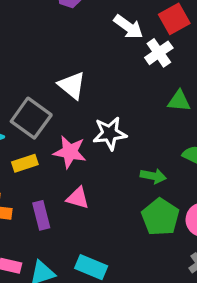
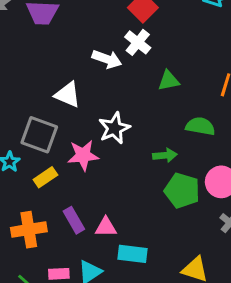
white arrow: (128, 27) -> (107, 59), moved
pink triangle: (78, 198) -> (106, 227), moved

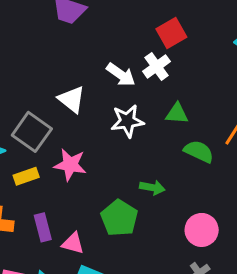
green semicircle: (200, 126) -> (199, 151), moved
white star: (114, 128) -> (127, 121), moved
green pentagon: (182, 191) -> (119, 218), moved

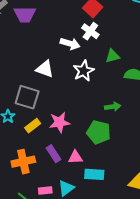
pink star: (70, 165) -> (60, 122), moved

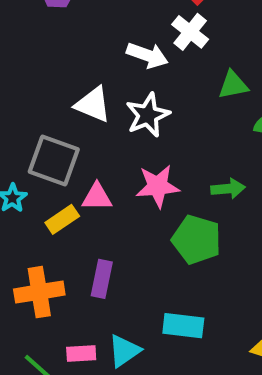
white star: (84, 71) -> (148, 115), moved
pink star: (60, 122) -> (158, 186), moved
purple rectangle: (53, 154) -> (102, 279), turned 42
pink triangle: (75, 157) -> (97, 197), moved

